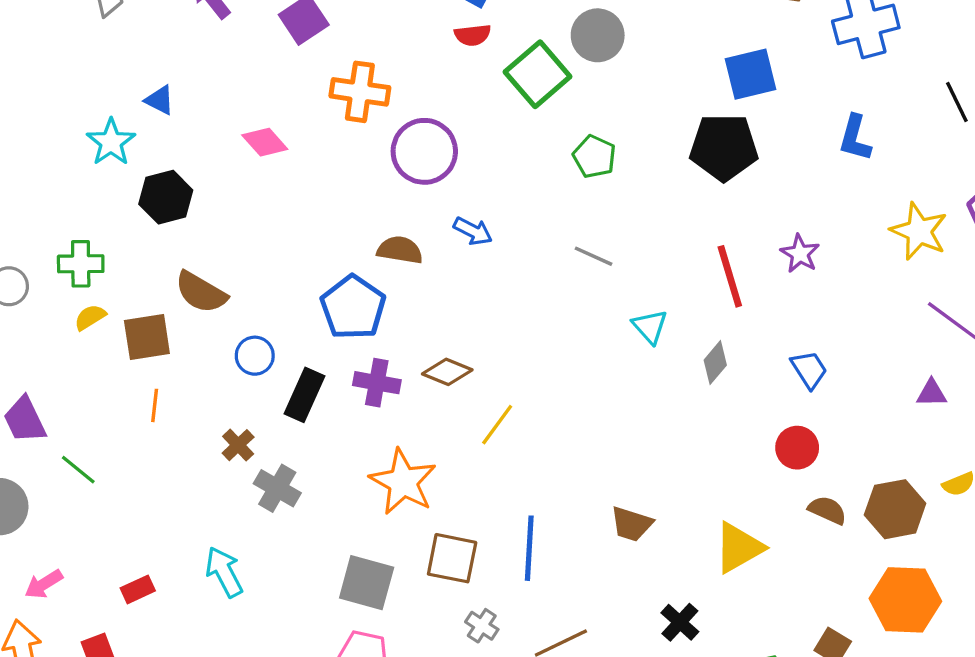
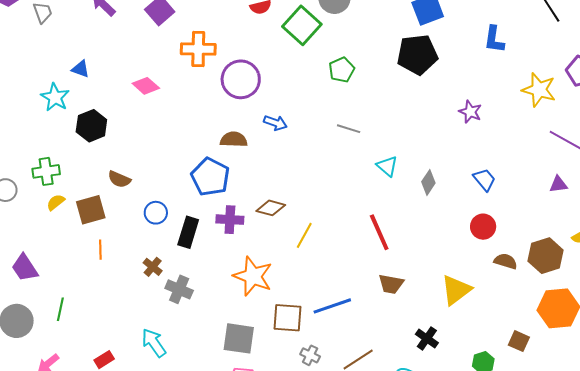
green pentagon: (594, 157) -> (342, 70), turned 30
red line: (730, 276) -> (379, 232), moved
brown semicircle: (201, 292) -> (119, 179), size x0.7
green line: (78, 470) -> (60, 309), moved, turned 70
blue line: (529, 548) -> (332, 306), turned 75

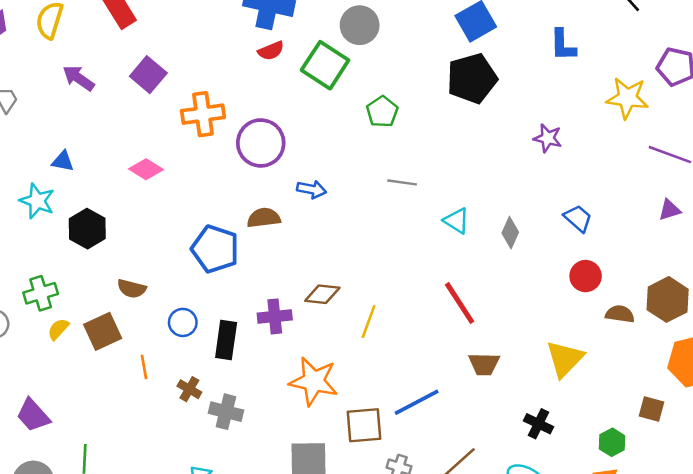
blue pentagon: (210, 177) -> (215, 249), moved
orange line: (100, 250) -> (144, 367), moved

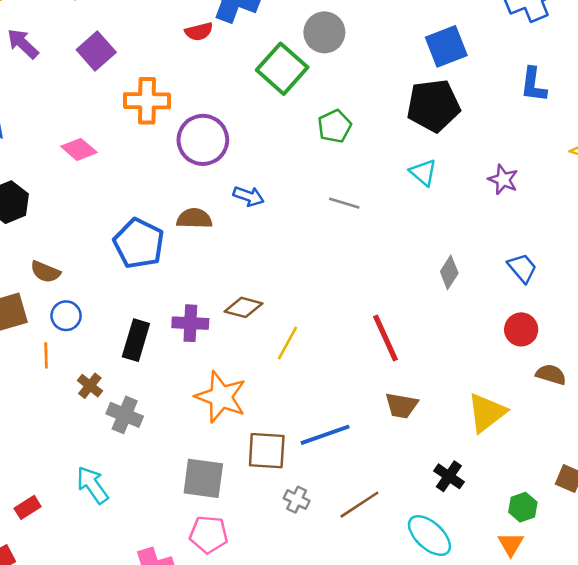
red semicircle: (271, 51) -> (199, 32), moved
cyan triangle: (457, 221) -> (423, 172), moved
blue circle: (183, 322) -> (66, 316), moved

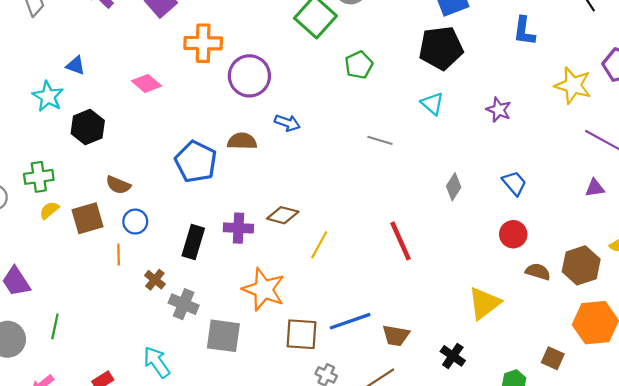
gray line: (344, 203) -> (380, 140), moved
brown trapezoid: (401, 406) -> (396, 335), moved
gray square: (203, 478) -> (223, 336), moved

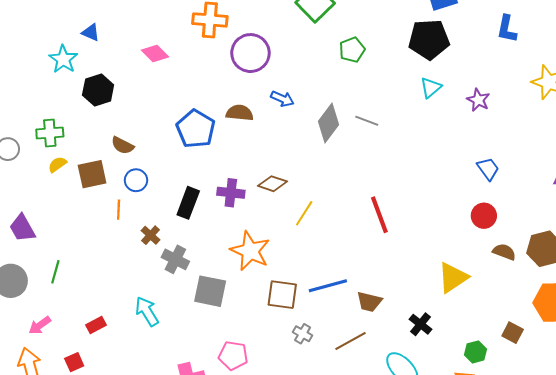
cyan triangle: (432, 104) -> (431, 88), moved, turned 35
gray diamond: (454, 187) -> (329, 123), moved, size x1.5

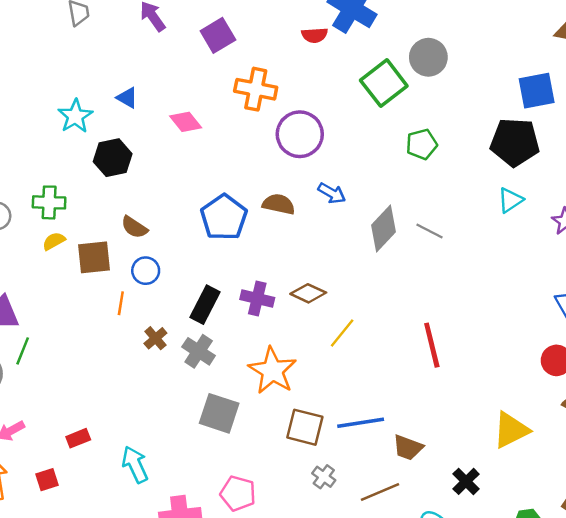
blue triangle: (91, 32) -> (127, 98), moved
gray cross: (175, 259) -> (199, 351), moved
green line: (55, 272) -> (23, 351), moved
cyan arrow: (147, 311) -> (135, 464), moved

